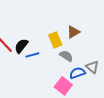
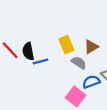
brown triangle: (73, 32) -> (91, 47), moved
black semicircle: (21, 46) -> (28, 51), turned -49

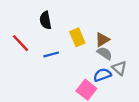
black semicircle: (28, 51) -> (45, 20), moved
gray semicircle: (79, 63) -> (105, 53), moved

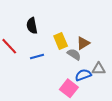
gray semicircle: (105, 53) -> (74, 54), moved
gray triangle: (119, 68) -> (99, 69), turned -40

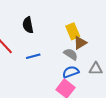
yellow rectangle: (61, 41) -> (73, 31), moved
blue semicircle: (83, 75) -> (71, 72), moved

